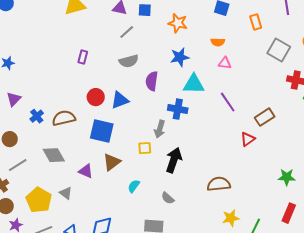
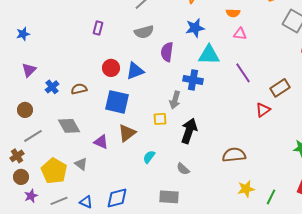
brown semicircle: (64, 118) -> (79, 89), size x0.7

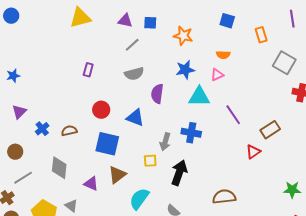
pink triangle: (240, 34) -> (217, 75), moved, turned -32
blue triangle: (135, 71) -> (135, 118), moved, turned 42
blue cross: (193, 80) -> (191, 133), moved
gray diamond: (69, 126) -> (59, 168), turned 35
cyan semicircle: (149, 157) -> (139, 199), size x1.6

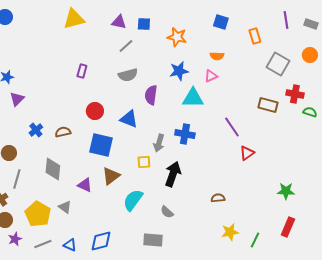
purple triangle: (19, 112) -> (17, 99), moved
purple line: (233, 115) -> (232, 127), moved
brown rectangle: (270, 130) -> (268, 105), moved, turned 48
gray line: (23, 178) -> (17, 179), turned -42
brown semicircle: (224, 197) -> (218, 198), size x0.6

